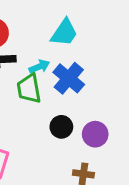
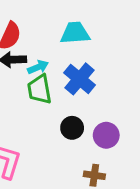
cyan trapezoid: (64, 33) -> (75, 33), turned -128
cyan arrow: (39, 67) -> (38, 67), moved

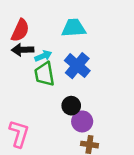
purple circle: (106, 135) -> (82, 121), moved

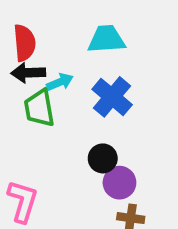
red semicircle: (20, 30) -> (24, 43), turned -30
green trapezoid: (44, 74) -> (39, 108), moved

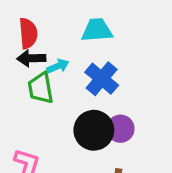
black circle: (103, 158) -> (94, 130), size x1.6
purple circle: (119, 183) -> (120, 129), moved

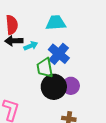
green trapezoid: (41, 88) -> (45, 68), moved

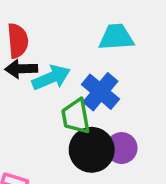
cyan trapezoid: (56, 23) -> (116, 37), moved
cyan arrow: (31, 46) -> (51, 78), size x1.5

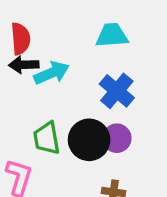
blue cross: (100, 92) -> (117, 91), moved
green trapezoid: (76, 116) -> (47, 138), moved

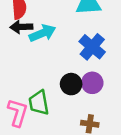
green trapezoid: (47, 138) -> (39, 103), moved
black circle: (89, 140) -> (71, 84), size x0.7

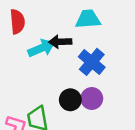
black arrow: (21, 27) -> (60, 42), moved

